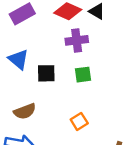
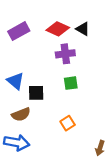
blue triangle: (18, 59) -> (16, 81), moved
black square: (46, 73) -> (36, 93), moved

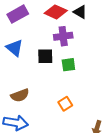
blue triangle: (16, 81) -> (15, 48), moved
black square: (36, 93) -> (45, 56), moved

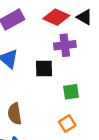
green square: (68, 65) -> (71, 92), moved
brown semicircle: (20, 95) -> (15, 114), turned 102

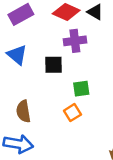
orange square: (67, 124) -> (72, 113), moved

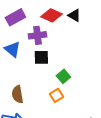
purple cross: (75, 41) -> (37, 35), moved
green square: (81, 89) -> (63, 76), turned -32

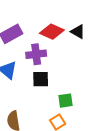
green square: (63, 76) -> (65, 101), turned 32

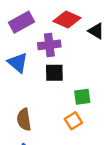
black triangle: (78, 32) -> (96, 31), moved

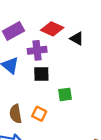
orange square: (73, 121) -> (39, 114), moved, turned -32

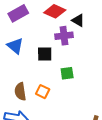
purple cross: (37, 50) -> (64, 36), moved

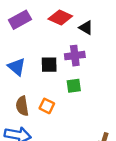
purple cross: (64, 36) -> (75, 56), moved
blue triangle: (15, 46) -> (17, 67), moved

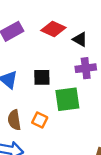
purple cross: (75, 56) -> (86, 68), moved
green square: (74, 86) -> (67, 99), size x1.6

